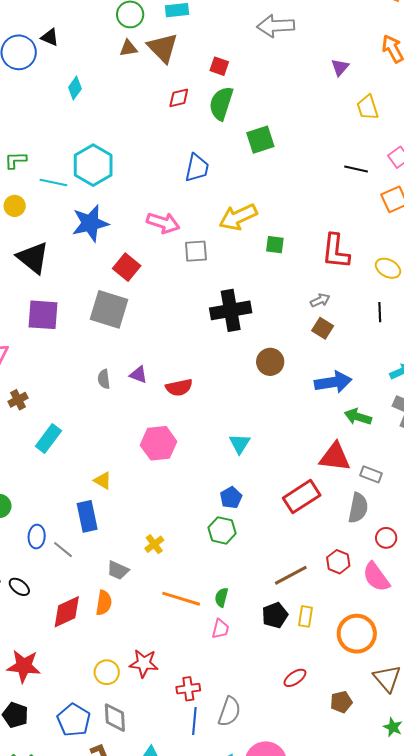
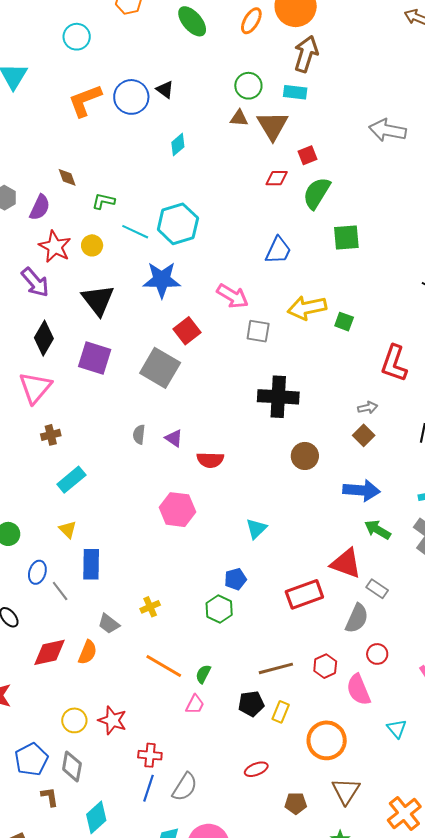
red square: (219, 66) -> (307, 155), moved, turned 36
green square: (275, 245) -> (344, 322), moved
yellow triangle: (103, 480) -> (68, 529), moved

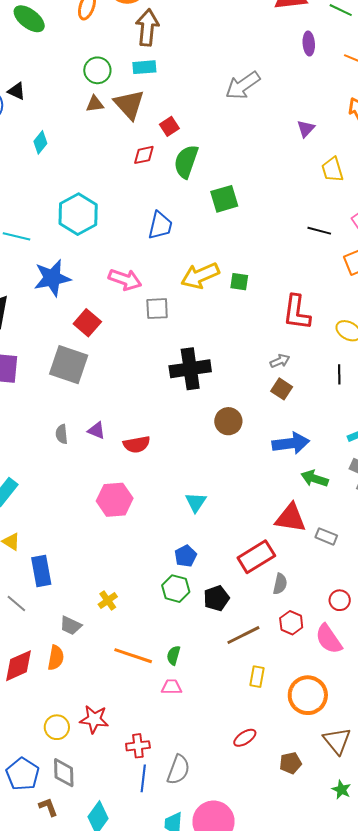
gray arrow: (388, 130) -> (243, 85), turned -33
cyan hexagon: (178, 224) -> (78, 214), moved
gray semicircle: (357, 618) -> (280, 584), moved, size x0.7
pink trapezoid: (195, 704) -> (172, 687), turned -105
black pentagon: (251, 704) -> (216, 598), moved

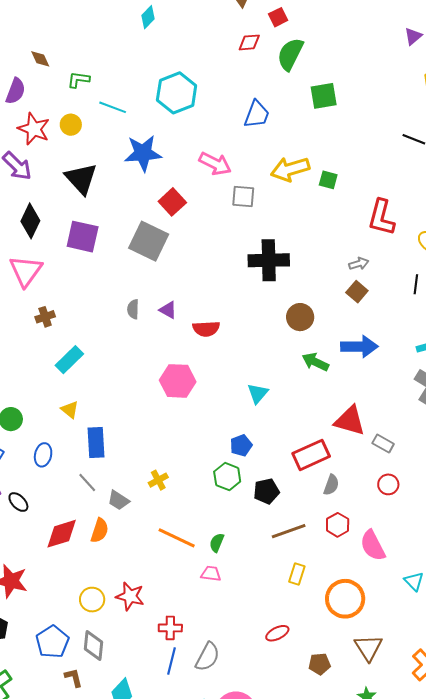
green arrow: (315, 478) -> (315, 362), moved
red circle: (340, 600) -> (388, 484), moved
gray line: (16, 603) -> (87, 483), moved

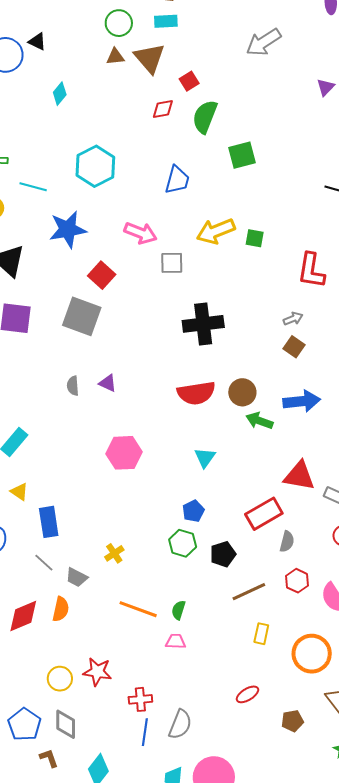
brown circle: (300, 317) -> (242, 392), moved
red semicircle: (206, 329) -> (196, 393), moved, size x1.4

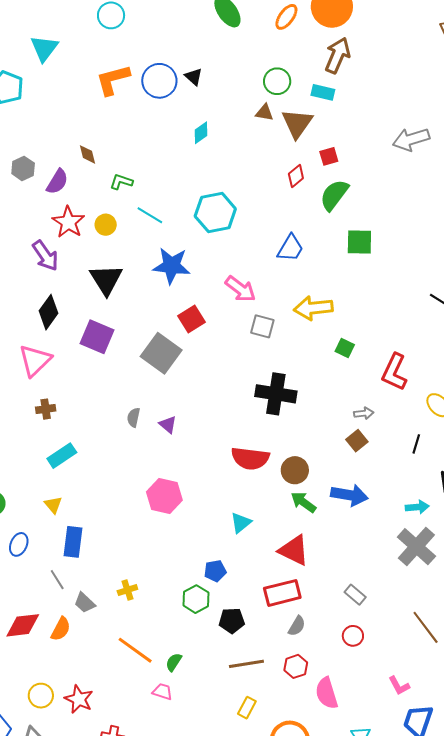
red diamond: (163, 109) -> (296, 176), turned -45
green square: (255, 238) -> (345, 348), moved
red triangle: (299, 476) -> (294, 550), moved

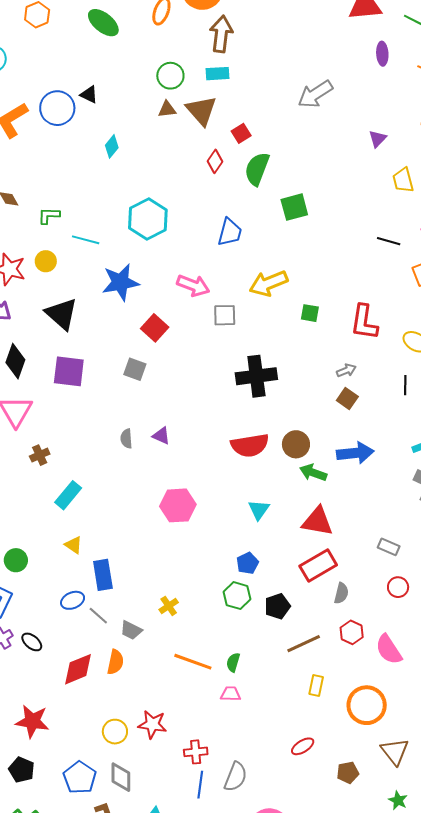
gray square: (161, 353) -> (135, 369), size x0.6
blue ellipse: (19, 544) -> (73, 600), moved, turned 60

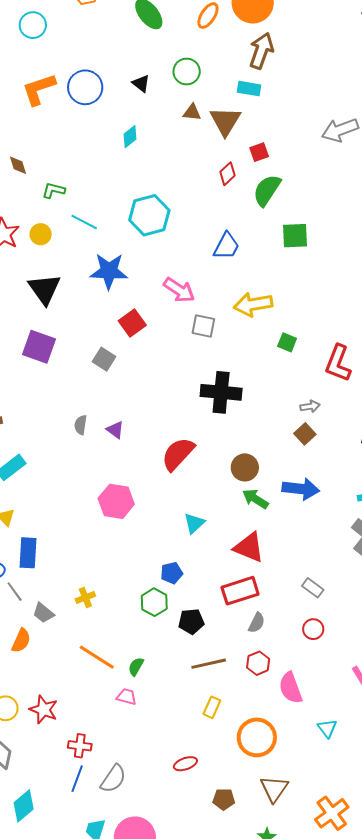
green circle: (170, 76) -> (187, 72), moved
black triangle: (89, 95) -> (141, 83), moved
red semicircle: (250, 445) -> (178, 454), moved, turned 129

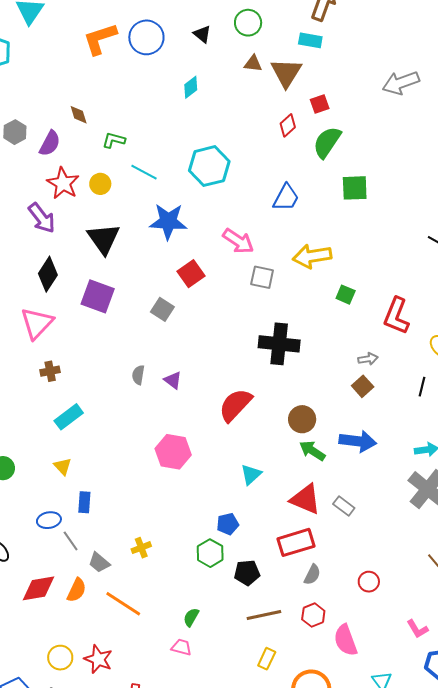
blue rectangle: (28, 553) -> (84, 502), size x0.7
gray rectangle: (313, 588) -> (344, 506), moved
orange line: (97, 657) -> (123, 604), moved

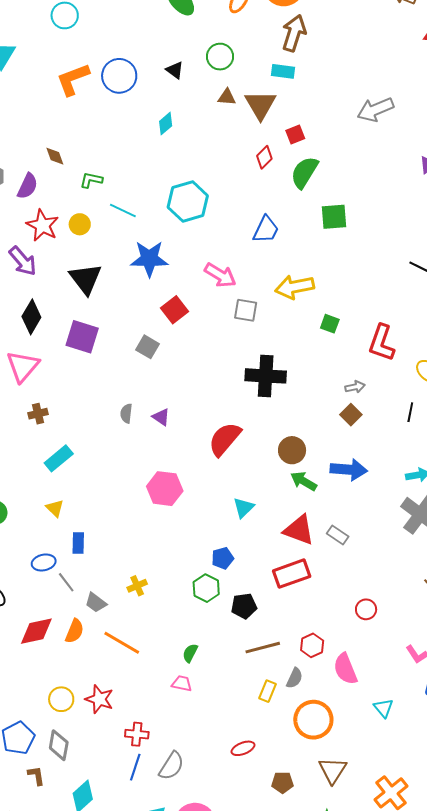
gray semicircle: (312, 575) -> (295, 678), moved

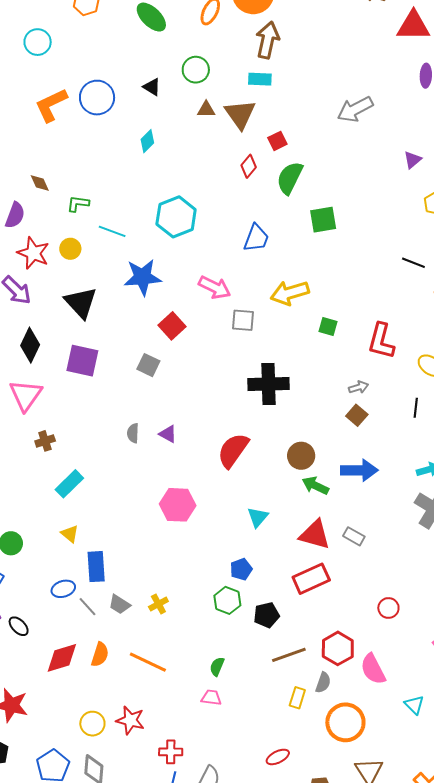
blue rectangle: (78, 543) -> (96, 567), size x1.4
gray trapezoid: (96, 603) -> (119, 604), moved
red hexagon: (312, 645) -> (338, 648), size x1.4

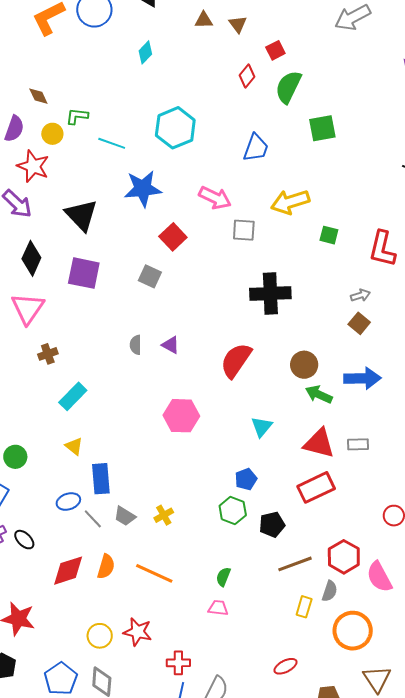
brown triangle: (240, 114) -> (238, 24), size x0.6
yellow circle: (70, 249) -> (52, 134), moved
gray rectangle: (354, 536) -> (358, 444), turned -30

